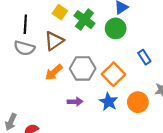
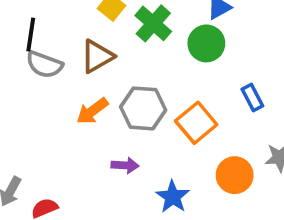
black line: (25, 24) -> (31, 35), moved
blue star: (109, 102) -> (173, 197), moved

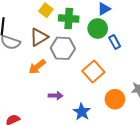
green cross: (153, 23) -> (69, 18), turned -36
blue rectangle: (252, 98) -> (115, 42), moved
gray hexagon: (143, 108) -> (63, 48), moved

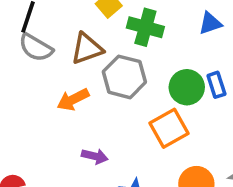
green circle: (98, 28) -> (187, 87), moved

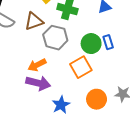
orange arrow: (73, 100) -> (37, 65), moved
purple arrow: (95, 156) -> (38, 83), size x1.6

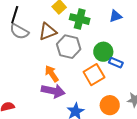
blue rectangle: (108, 42) -> (116, 63), moved, turned -48
orange arrow: (37, 65) -> (52, 74), turned 84

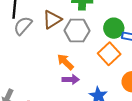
gray semicircle: (19, 32) -> (23, 26), turned 114
purple arrow: (53, 91) -> (71, 79), size x0.7

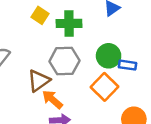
brown triangle: (52, 20) -> (39, 81), moved

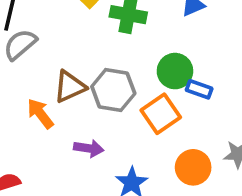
gray hexagon: (64, 61) -> (113, 90), moved
orange arrow: (52, 99) -> (40, 114), moved

